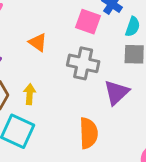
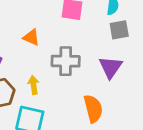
gray cross: (83, 63) -> (66, 61), moved

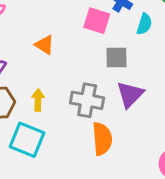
gray square: (119, 30) -> (117, 58), moved
gray cross: (66, 61) -> (87, 100), moved

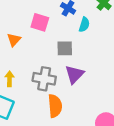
pink square: (97, 21) -> (40, 22), moved
orange triangle: (45, 45) -> (14, 40), turned 40

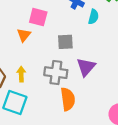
pink square: (40, 22) -> (38, 17), moved
gray square: (65, 48) -> (65, 42), moved

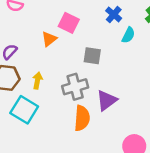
purple triangle: (86, 67) -> (107, 100), moved
gray cross: (56, 73) -> (75, 87), turned -35

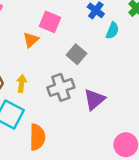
gray square: (92, 56) -> (77, 54), turned 36
orange semicircle: (82, 118) -> (37, 137), moved

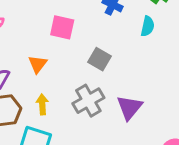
cyan semicircle: (112, 31) -> (148, 26), moved
orange triangle: (31, 40) -> (38, 64), moved

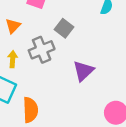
gray cross: (88, 101) -> (42, 50), moved

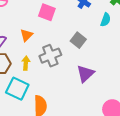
gray square: (64, 28) -> (78, 40), moved

